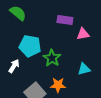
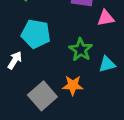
green star: (52, 58) -> (81, 50), moved

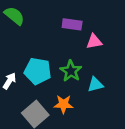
cyan pentagon: (36, 34) -> (38, 71), moved

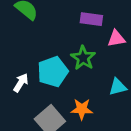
cyan pentagon: (38, 71) -> (53, 72), turned -30
green star: (71, 71) -> (83, 58), moved

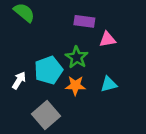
orange star: (82, 109) -> (75, 85), moved

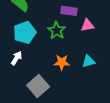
green star: (77, 57) -> (57, 30), moved
cyan pentagon: (48, 70) -> (25, 32), moved

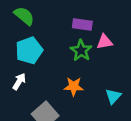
green star: (57, 30) -> (81, 51), moved
cyan triangle: (88, 61) -> (113, 96), moved, turned -32

